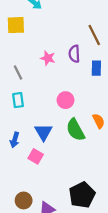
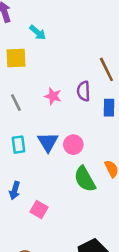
gray line: (18, 72) -> (16, 103), moved
blue triangle: (43, 132) -> (48, 142), moved

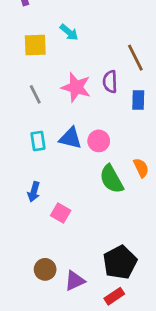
cyan arrow: (38, 32) -> (69, 32), moved
pink star: (53, 96) -> (76, 87), size x1.5
blue triangle: (48, 142) -> (70, 138), turned -45

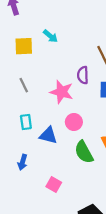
pink star: (76, 87) -> (62, 92), moved
blue triangle: (70, 138) -> (48, 135), moved
pink square: (61, 213) -> (54, 184), moved

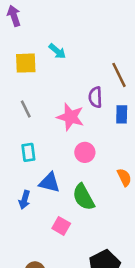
blue triangle: (48, 135) -> (49, 183), moved
green semicircle: (84, 152) -> (84, 197), moved

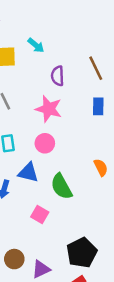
purple semicircle: (95, 97) -> (58, 76), moved
pink circle: (85, 152) -> (45, 143), moved

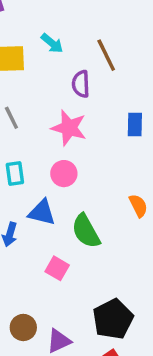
brown line: (96, 68) -> (106, 55), moved

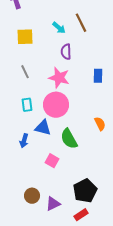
cyan arrow: (52, 43) -> (59, 28), moved
brown line: (106, 55) -> (81, 23), moved
pink circle: (64, 174) -> (56, 105), size x1.6

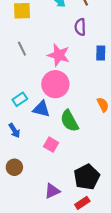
purple semicircle: (66, 52) -> (80, 27), moved
cyan rectangle: (27, 105) -> (20, 99), moved, turned 64
blue arrow: (24, 141) -> (14, 131), moved, turned -48
brown circle: (32, 196) -> (14, 167), moved

